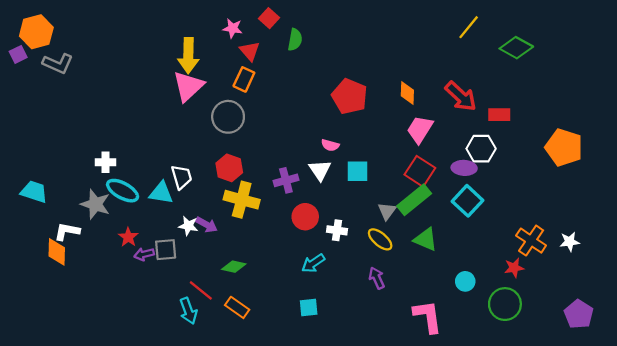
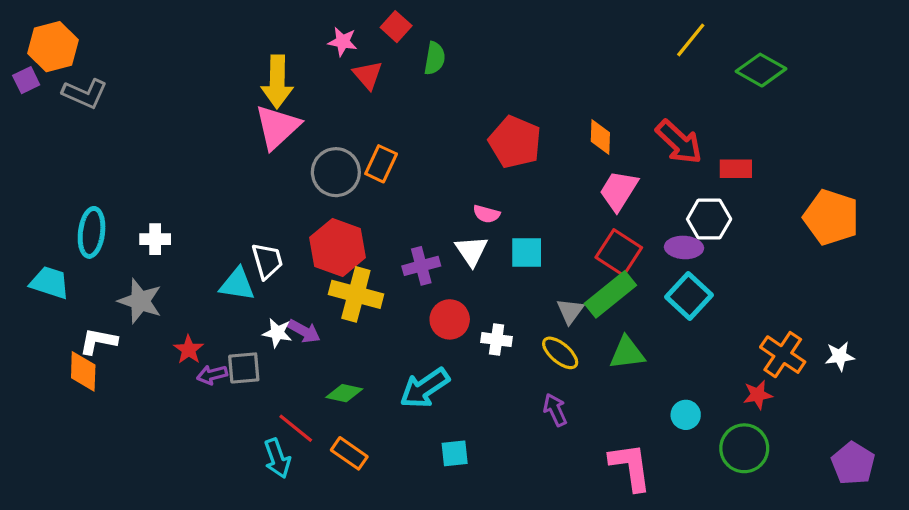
orange rectangle: (244, 79) -> (381, 164), moved
red hexagon: (229, 168) -> (338, 247), size x1.4
cyan ellipse: (123, 191) -> (92, 232), moved, turned 68
green triangle: (426, 239) -> (627, 353), turned -30
cyan arrow: (313, 263) -> (425, 388), moved, size x1.4

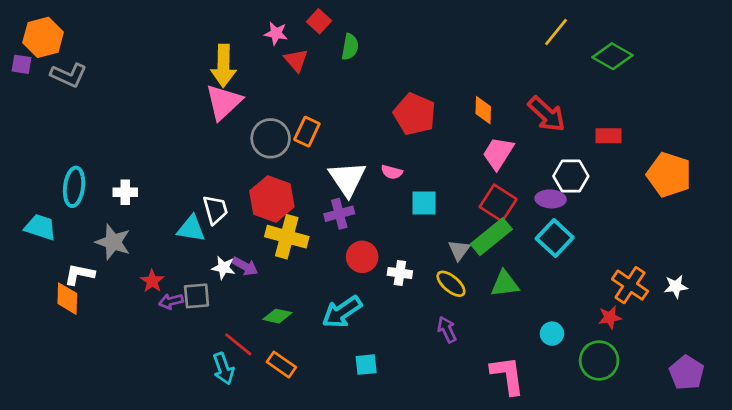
purple square: (26, 80) -> (22, 64), turned 35
red rectangle: (736, 169) -> (608, 136), moved
white triangle: (471, 251) -> (347, 179), moved, size x1.4

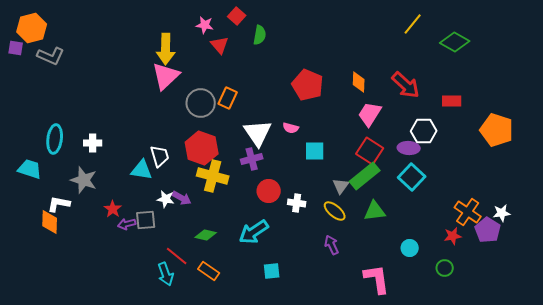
green circle: (599, 360) -> (445, 268), size x0.6
purple pentagon: (687, 373) -> (488, 230), moved

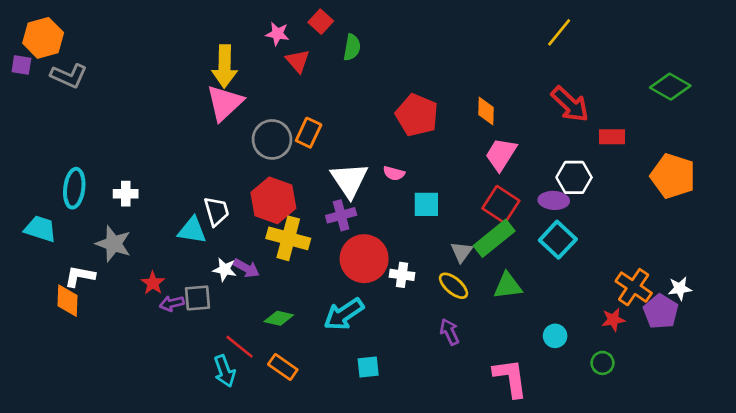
green diamond: (455, 42) -> (670, 87), moved
red arrow: (406, 85) -> (570, 104), moved
red circle: (269, 191) -> (364, 259), size x1.5

